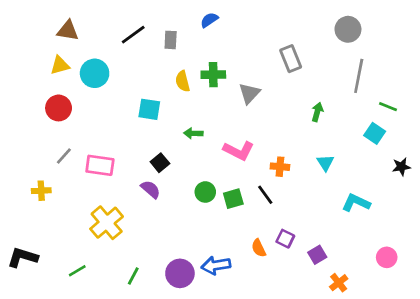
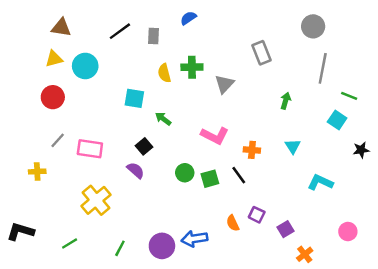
green arrow: (193, 133) -> (163, 119), moved, turned 35

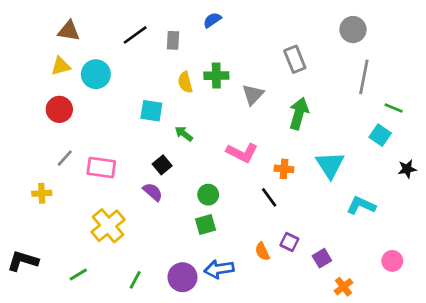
green arrow: (286, 101) -> (299, 113), moved, size x1.6
cyan triangle: (293, 146) -> (330, 165), size x1.6
green square: (210, 179) -> (205, 224), moved

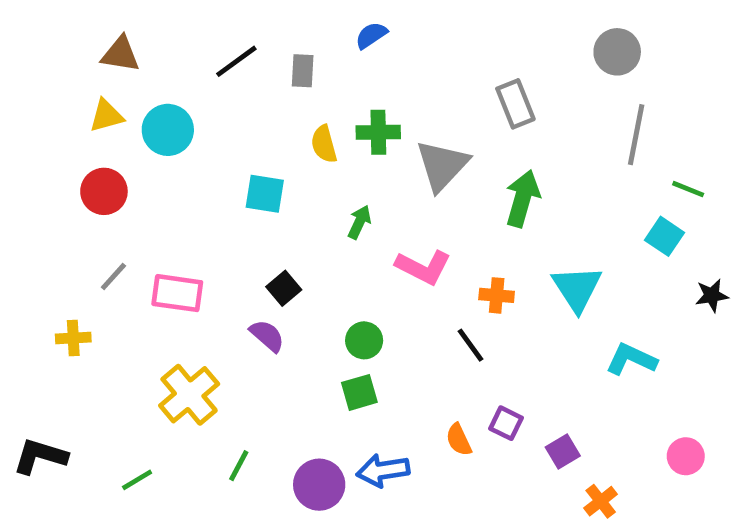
gray triangle: (253, 94) -> (442, 165), size x1.4
green arrow: (184, 134) -> (359, 222), moved, turned 78
green line: (135, 280) -> (239, 466), moved

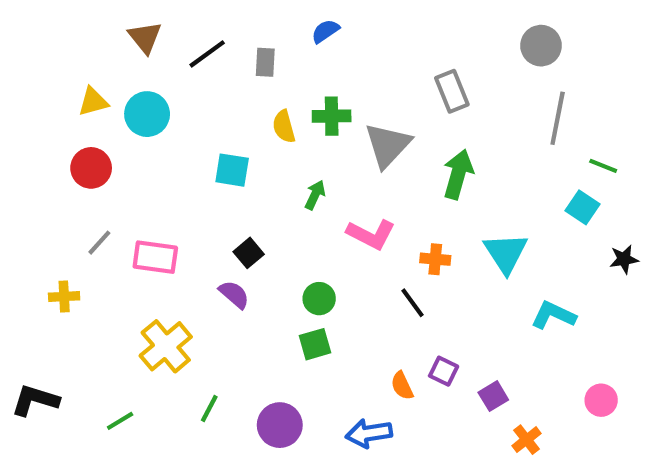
brown triangle: (121, 54) -> (145, 37), moved, turned 42
blue arrow: (383, 470) -> (369, 433), moved

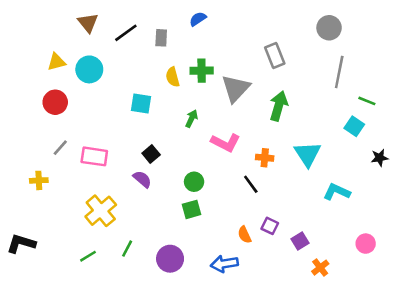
green line: (120, 421) -> (88, 256), moved

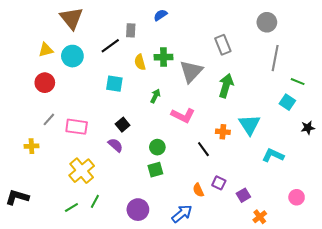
brown triangle: (88, 23) -> (71, 18), size x1.4
black line: (126, 33) -> (110, 46), moved
orange cross: (265, 158) -> (223, 132), moved
green line: (127, 249) -> (95, 201), moved
blue arrow: (224, 264) -> (182, 214), turned 150

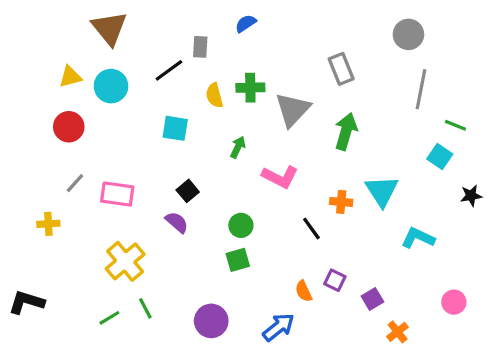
green line: (95, 201) -> (145, 308), turned -56

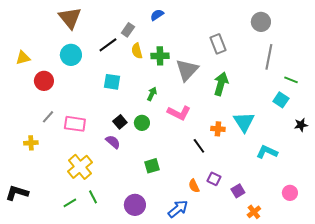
gray rectangle: (200, 47) -> (128, 30), turned 32
yellow triangle: (70, 77) -> (23, 58), moved
yellow semicircle: (214, 95) -> (137, 51), moved
green circle: (241, 225) -> (142, 123), moved

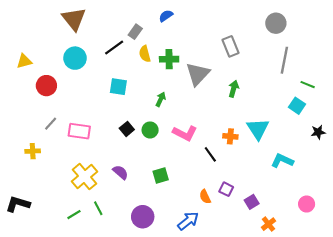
green arrow: (221, 84) -> (234, 89), size x0.7
pink L-shape: (179, 113) -> (185, 133), moved
purple semicircle: (113, 142) -> (120, 172), moved

